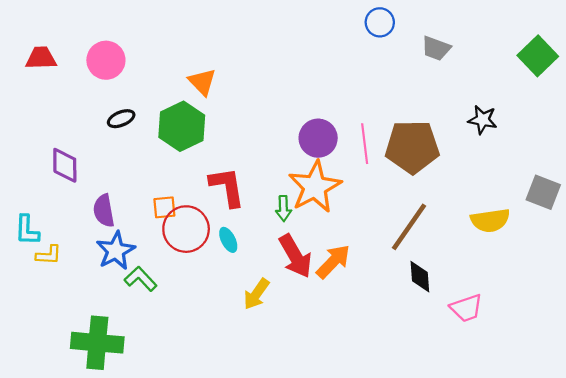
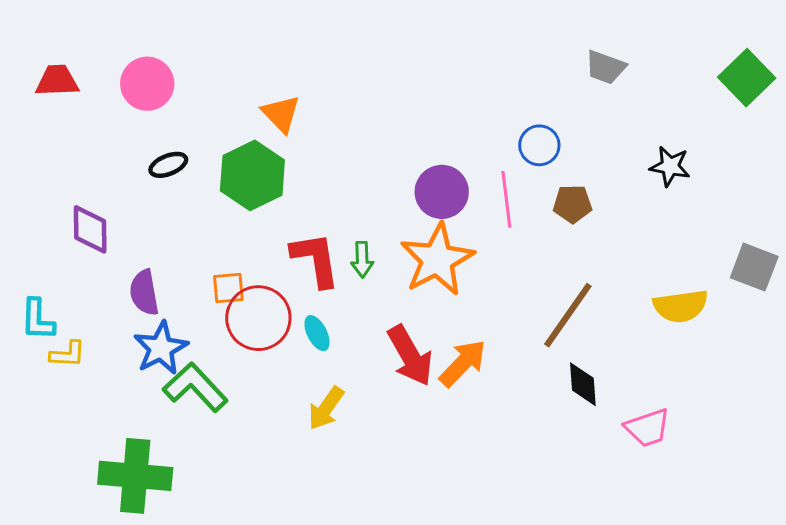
blue circle: (380, 22) -> (539, 145), moved
brown pentagon: (412, 147) -> (572, 204), size x0.5
green arrow: (283, 208) -> (362, 259), moved
green L-shape: (141, 279) -> (195, 387), size x1.4
yellow arrow: (256, 294) -> (326, 408), moved

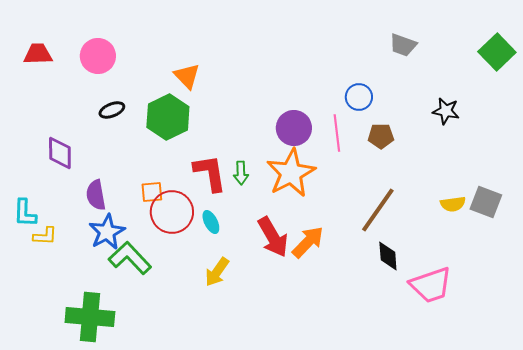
gray square: (754, 267) -> (486, 202), moved
yellow semicircle: (681, 306) -> (453, 204), size x0.7
pink trapezoid: (648, 428) -> (431, 285), size x1.4

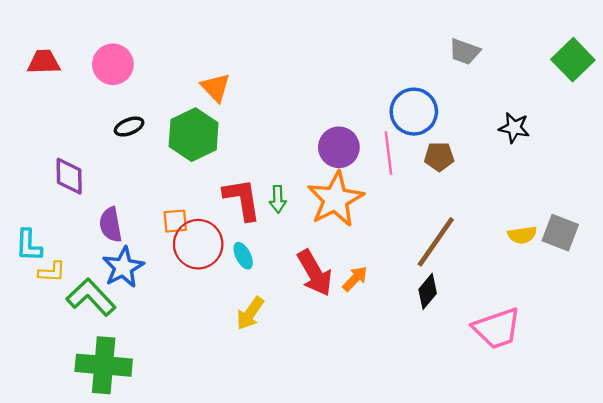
blue circle: (359, 97) -> (414, 112), size x1.5
orange arrow: (308, 242) -> (355, 279), size x0.7
black diamond: (388, 256) -> (428, 291), moved, turned 44
green L-shape: (130, 258) -> (91, 297), moved

